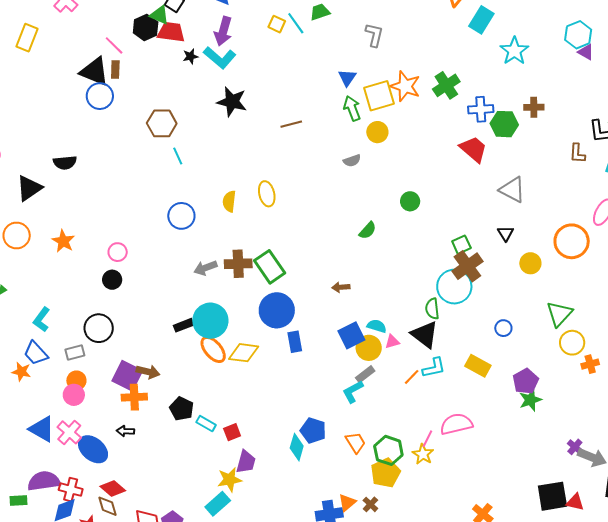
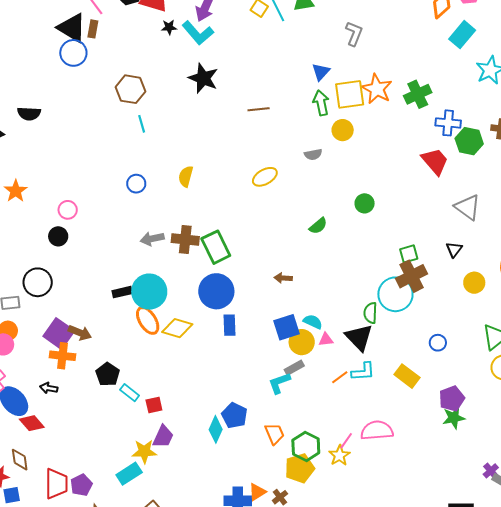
yellow ellipse: (267, 194) -> (265, 177), moved, turned 65
blue circle: (181, 216) -> (136, 184), size x0.7
red diamond: (113, 489) -> (32, 423), moved

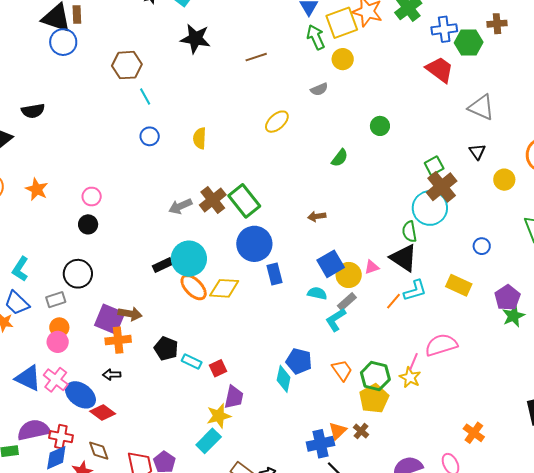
blue circle: (136, 184) -> (150, 136), moved
brown cross: (185, 239) -> (213, 200), turned -32
cyan semicircle: (313, 322) -> (317, 293), moved

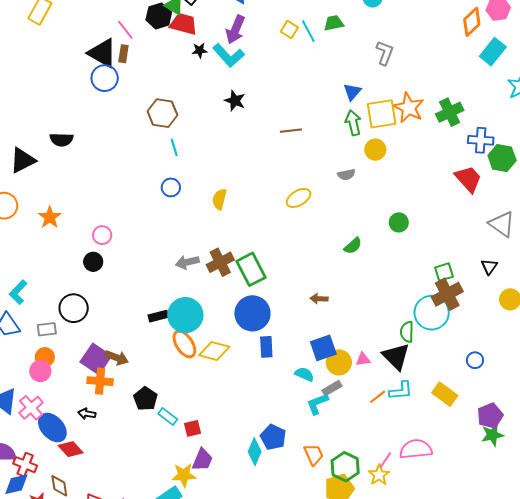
black star: (195, 39) -> (235, 101), size x0.7

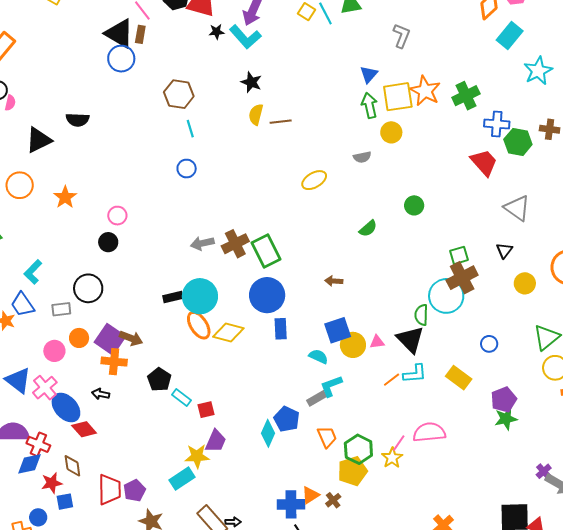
brown line: (291, 131) -> (281, 122), moved
yellow semicircle: (219, 199) -> (256, 114), moved
orange circle: (45, 357) -> (79, 338), moved
gray rectangle: (332, 388) -> (317, 398), moved

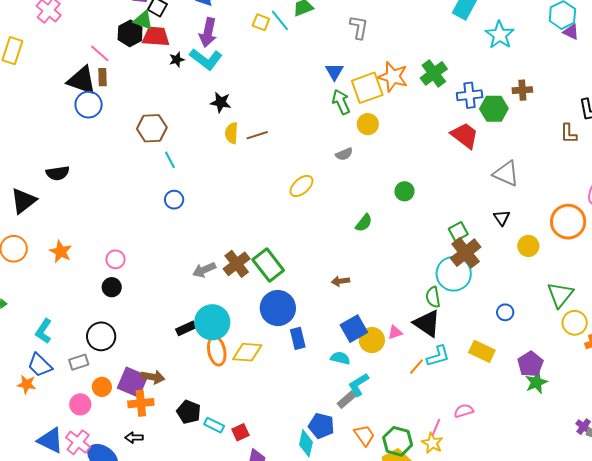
orange ellipse: (199, 325) -> (217, 351), turned 32
pink semicircle: (429, 432) -> (464, 411), size x0.6

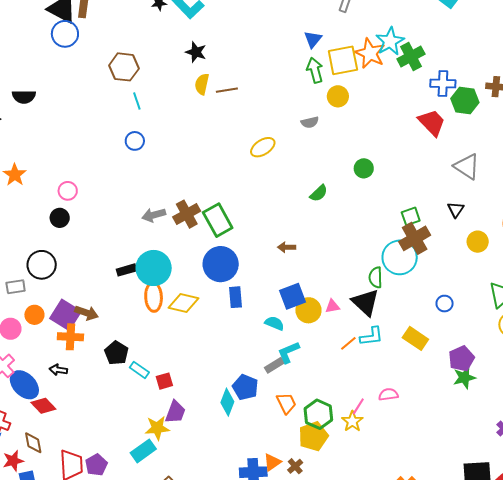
cyan star: (500, 35) -> (390, 41), moved

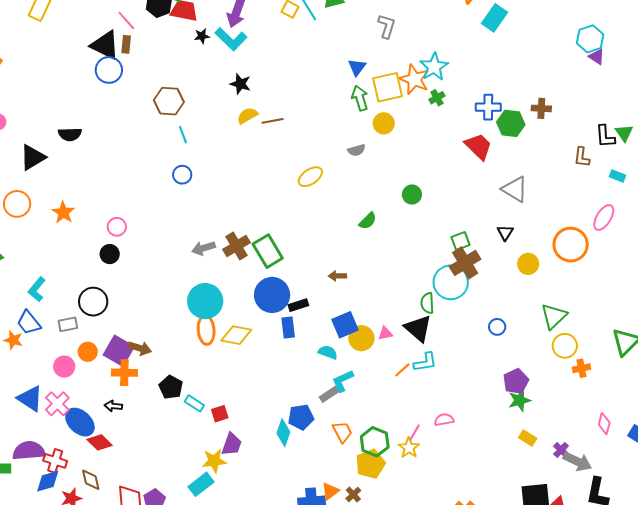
green cross: (411, 56) -> (437, 98), moved, size x0.6
yellow semicircle: (202, 84) -> (247, 116), turned 50
black rectangle: (127, 270) -> (298, 305), moved
yellow rectangle: (415, 338) -> (528, 438), moved, size x0.7
blue pentagon: (245, 387) -> (301, 417), turned -30

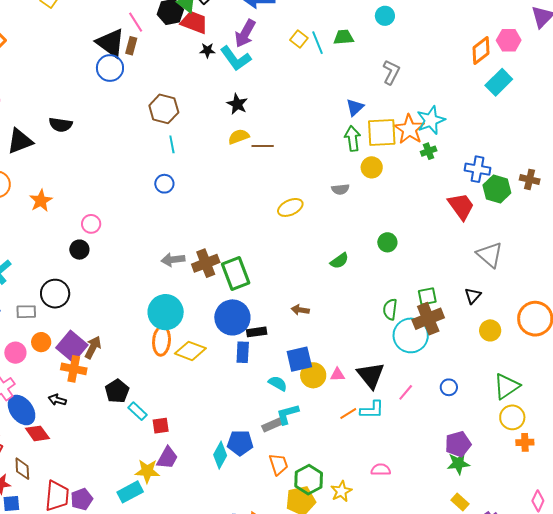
green semicircle: (427, 303) -> (390, 309), moved
brown arrow: (140, 348) -> (93, 347), turned -90
pink line: (414, 433) -> (406, 392), moved

